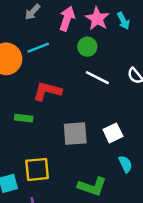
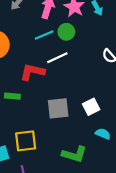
cyan line: (38, 48) -> (44, 35), moved
white line: (97, 78) -> (57, 58), moved, turned -50
cyan semicircle: (125, 164) -> (103, 134), turned -40

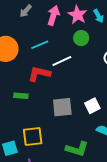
green circle: (66, 32) -> (81, 38), moved
cyan line: (44, 35) -> (40, 45), moved

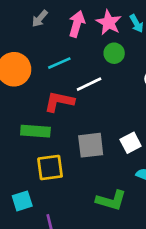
green rectangle: (21, 96) -> (35, 131), size x1.5
yellow square: (33, 137) -> (50, 168), moved

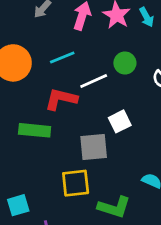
green circle: (114, 53) -> (125, 63), moved
white square: (131, 143) -> (120, 121), moved
yellow square: (50, 168) -> (76, 183), moved

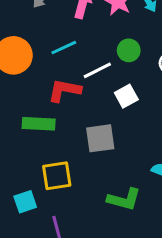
white square: (120, 121) -> (126, 96), moved
yellow square: (76, 183) -> (57, 176), moved

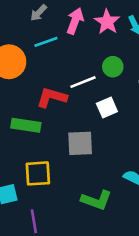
cyan line: (64, 48) -> (46, 42), moved

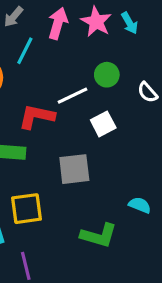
cyan line: (46, 42) -> (25, 51), turned -40

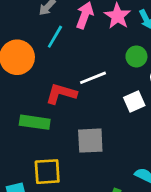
green circle: (107, 75) -> (136, 56), moved
white square: (103, 124) -> (134, 101), moved

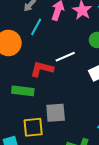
gray square: (90, 141) -> (56, 113), moved

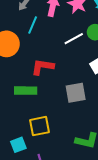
white line: (65, 57) -> (74, 39), moved
gray square: (56, 113) -> (76, 93), moved

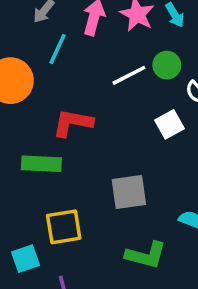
gray square: (76, 93) -> (129, 192), moved

